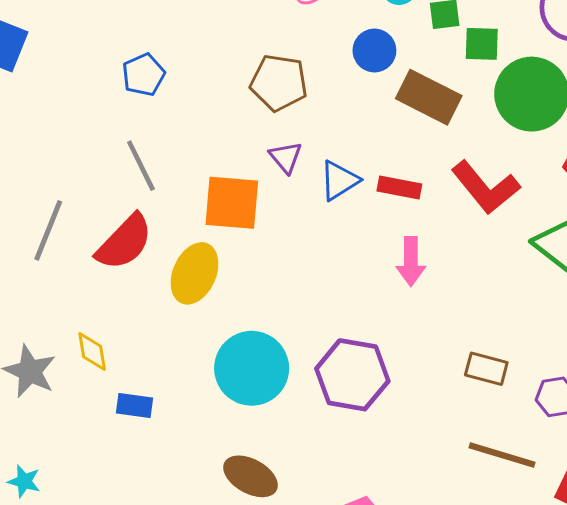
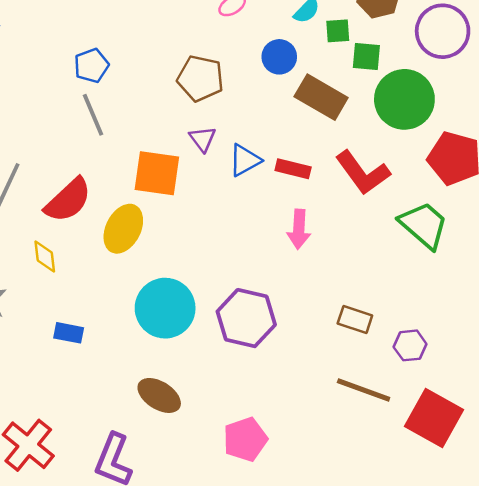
gray line: (141, 166) -> (93, 115), moved
yellow diamond: (92, 352) -> (45, 257), moved

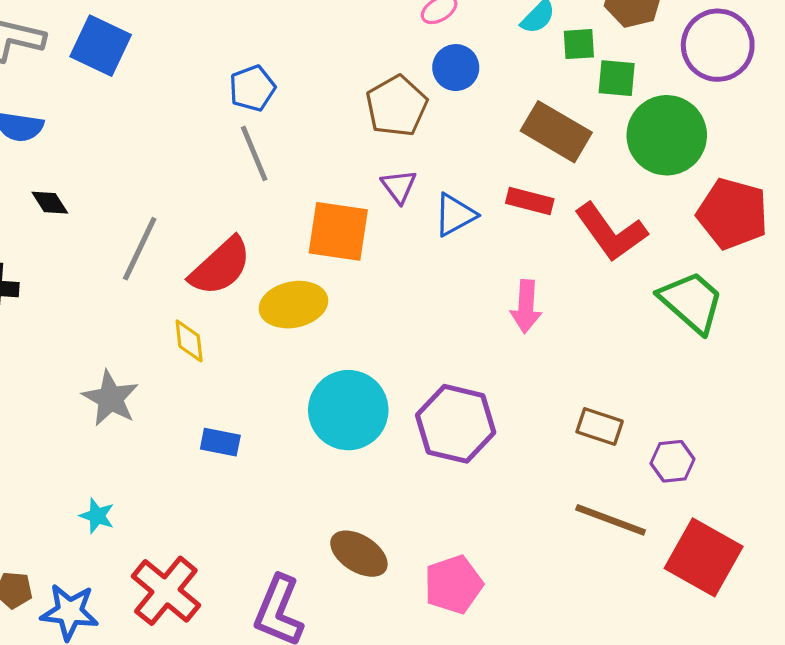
blue circle: (279, 57) -> (456, 68), moved
brown pentagon: (200, 78) -> (397, 106), turned 30
red rectangle: (293, 169) -> (530, 201), moved
yellow ellipse: (123, 229) -> (293, 305), turned 51
brown ellipse: (159, 395) -> (359, 554), moved

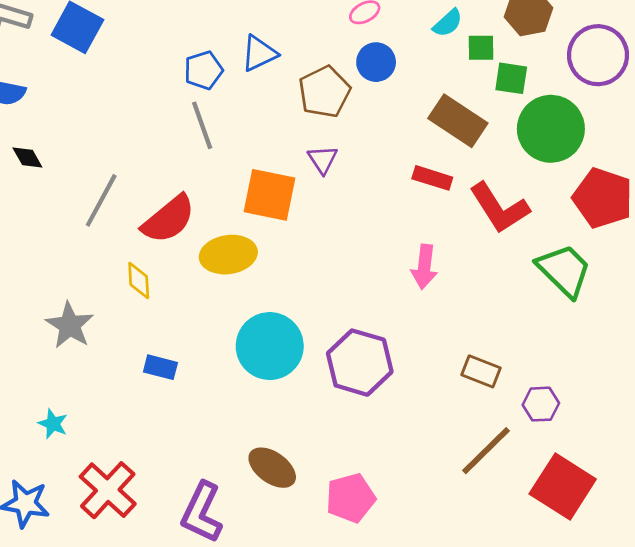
blue triangle: (455, 215) -> (259, 53), moved
brown line: (611, 520) -> (486, 451), turned -68

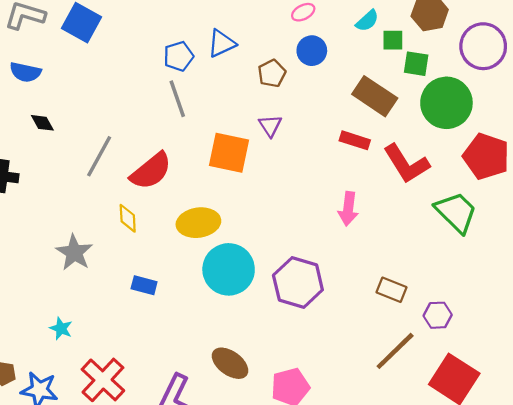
brown pentagon: (324, 92) -> (272, 73), size x0.7
yellow ellipse: (228, 255) -> (198, 223), moved

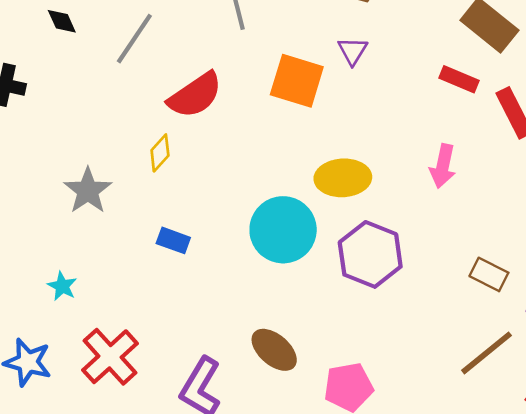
gray line: (99, 156) -> (134, 39), moved
yellow diamond: (128, 218) -> (160, 153), turned 40
yellow ellipse: (198, 223) -> (343, 178), moved

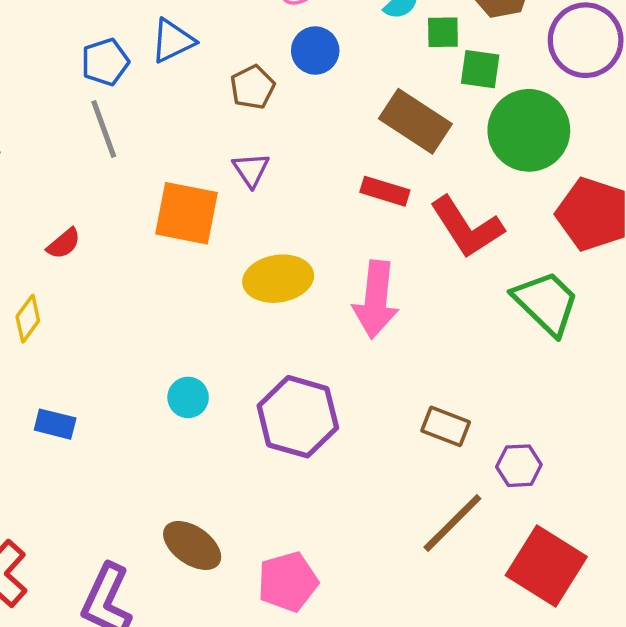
red semicircle: (195, 95) -> (64, 244), size x0.5
pink arrow: (443, 166) -> (376, 299), size x1.4
yellow ellipse: (343, 178) -> (278, 279), moved
cyan circle: (283, 230) -> (188, 397), size x0.5

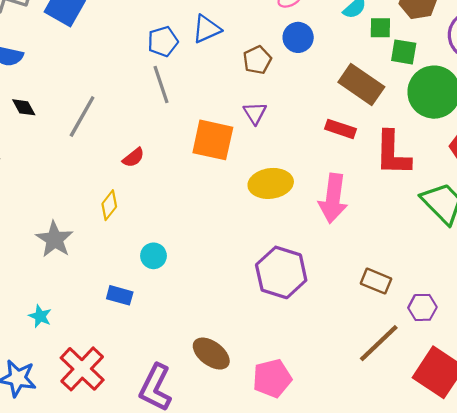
red L-shape: (467, 227) -> (393, 153), turned 33
cyan circle: (188, 397) -> (153, 256), moved
blue rectangle: (55, 424) -> (120, 295), moved

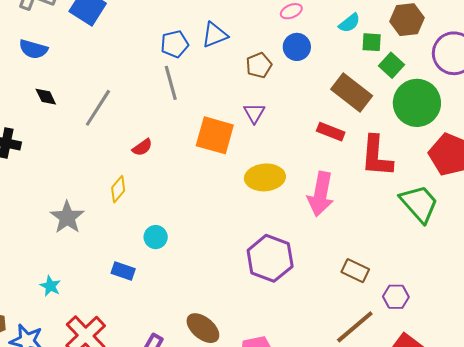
green square: (404, 52) -> (392, 65), turned 30

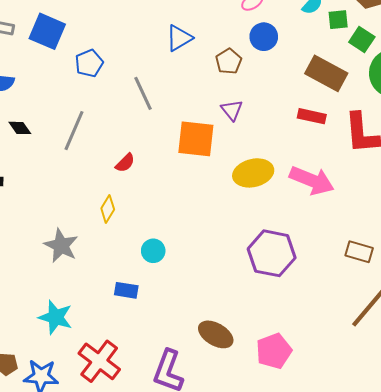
blue pentagon: (175, 44) -> (89, 63), moved
pink arrow: (321, 194) -> (312, 180), turned -69
cyan star: (50, 286) -> (56, 317), size x1.6

